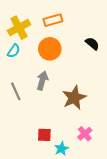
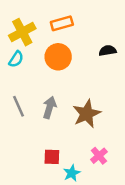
black semicircle: (92, 44) -> (108, 51), turned -48
gray arrow: (42, 81) -> (49, 107), moved

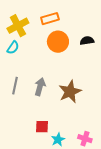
orange circle: (58, 57) -> (58, 42), moved
gray line: (19, 106) -> (15, 86), turned 36
pink cross: (99, 156) -> (85, 139), moved, turned -32

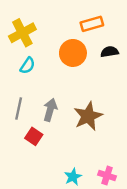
orange rectangle: (50, 19) -> (92, 24), moved
cyan semicircle: (13, 48) -> (27, 66), moved
red square: (42, 127) -> (34, 136), moved, turned 32

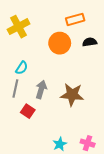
cyan semicircle: (27, 66) -> (22, 68), moved
brown star: (88, 116) -> (72, 95), turned 30

